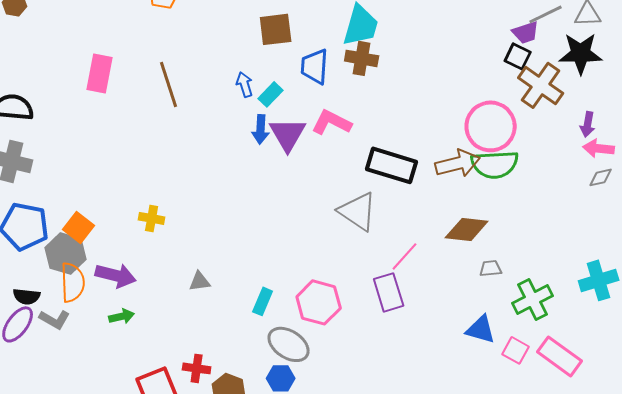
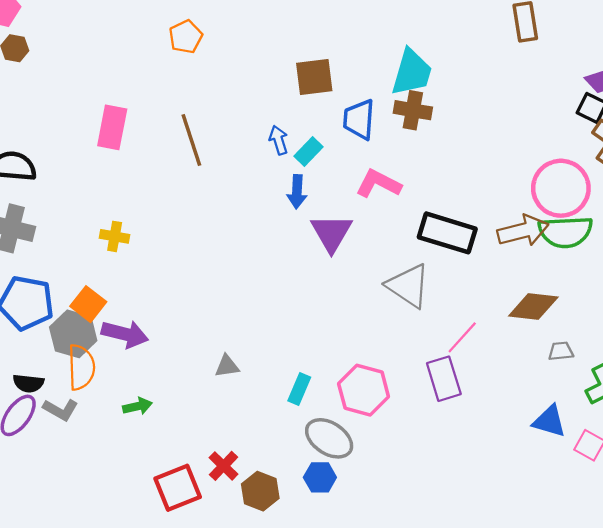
purple triangle: (288, 134) -> (331, 233), moved
yellow cross: (152, 218) -> (115, 236), moved
purple arrow: (116, 275) -> (125, 334), moved
red cross: (197, 368) -> (224, 466), turned 36

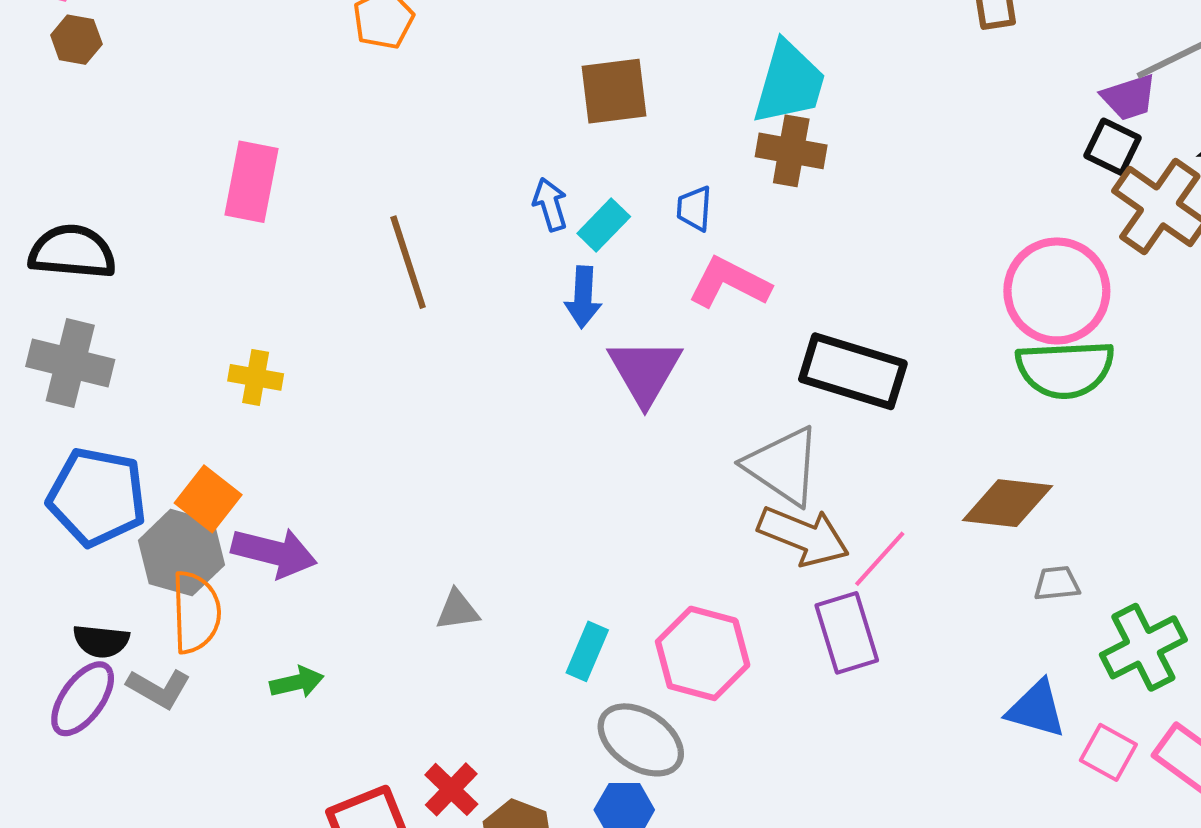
blue trapezoid: (359, 119) -> (694, 209), moved, size x0.6
brown line: (191, 140) -> (408, 262), moved
brown arrow: (523, 231) -> (804, 536), moved, turned 36

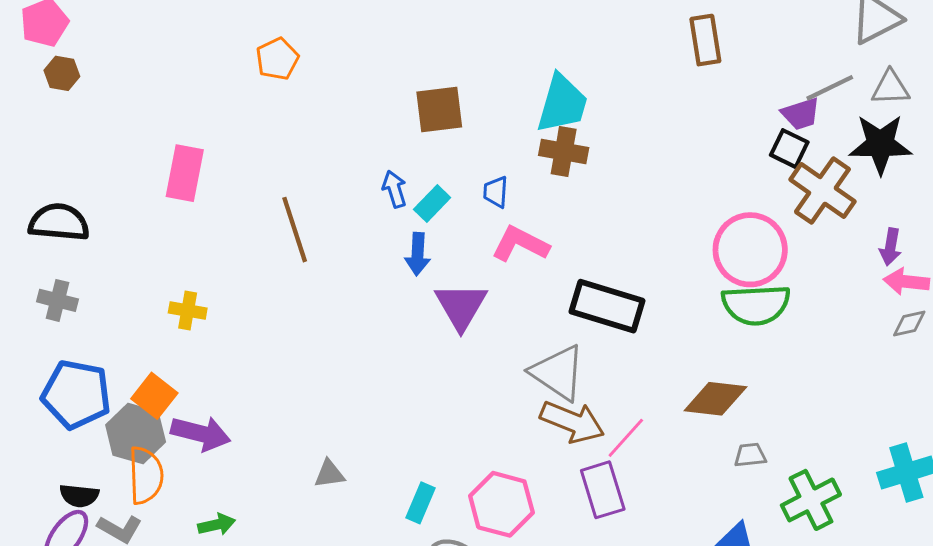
gray cross: (70, 363) -> (57, 300), size x0.7

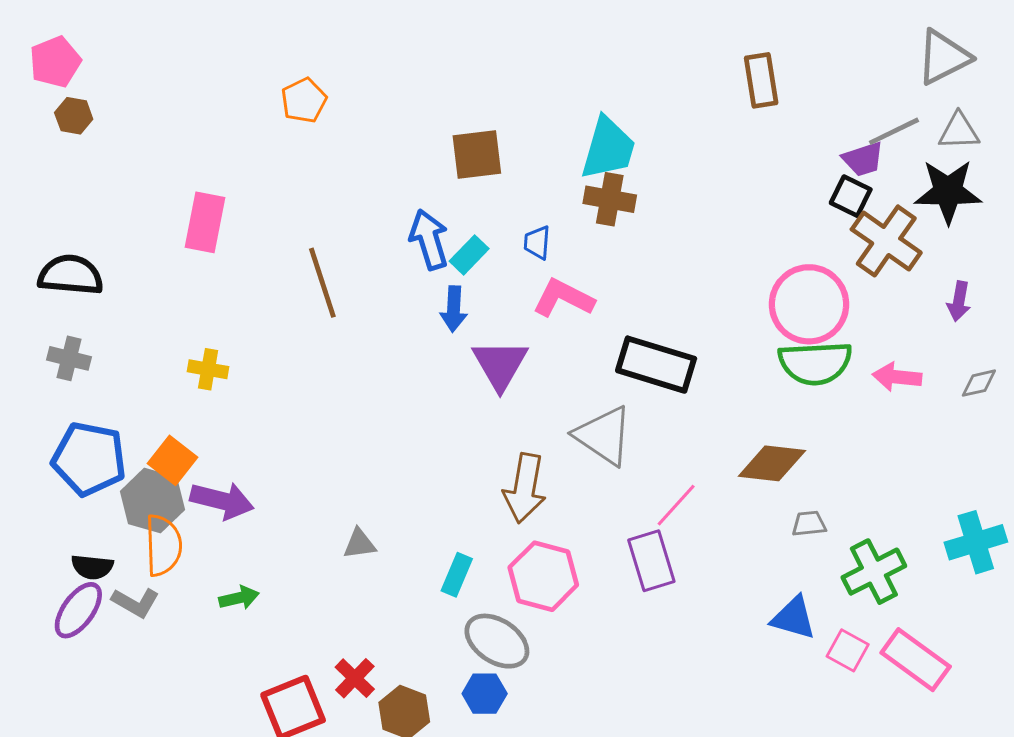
blue arrow: (394, 189) -> (429, 239), size x1.5
pink arrow: (906, 282) -> (897, 377), moved
brown arrow: (572, 422) -> (525, 488), moved, turned 78

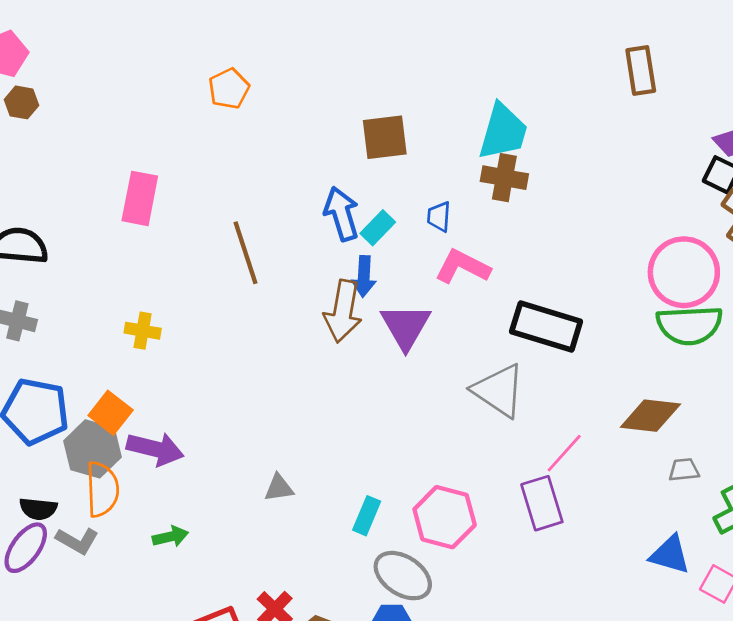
brown arrow: (525, 488) -> (343, 311), moved

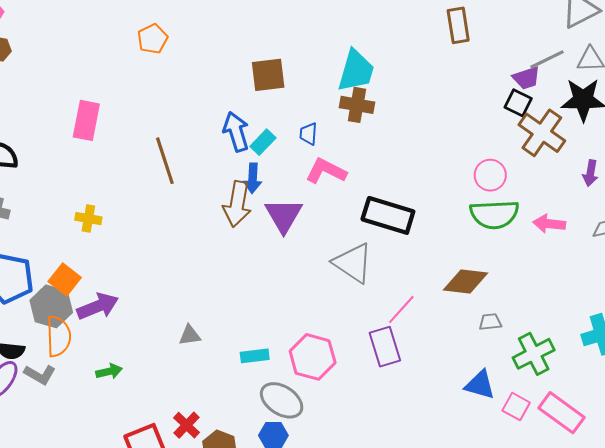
pink circle: (684, 272) -> (490, 175), size x0.6
purple arrow: (155, 449) -> (98, 306), turned -36
cyan rectangle: (367, 516) -> (255, 356), turned 60

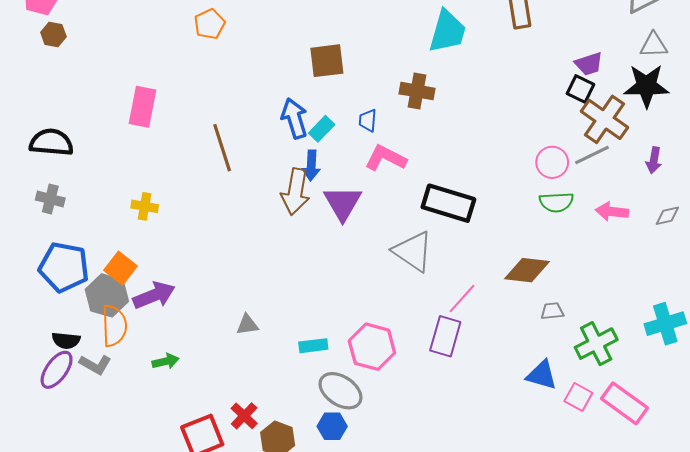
gray line: (547, 59) -> (592, 155), moved
cyan trapezoid: (356, 71) -> (447, 31), moved
green semicircle: (494, 214) -> (556, 202), size x0.7
purple rectangle: (385, 347) -> (445, 336), turned 33

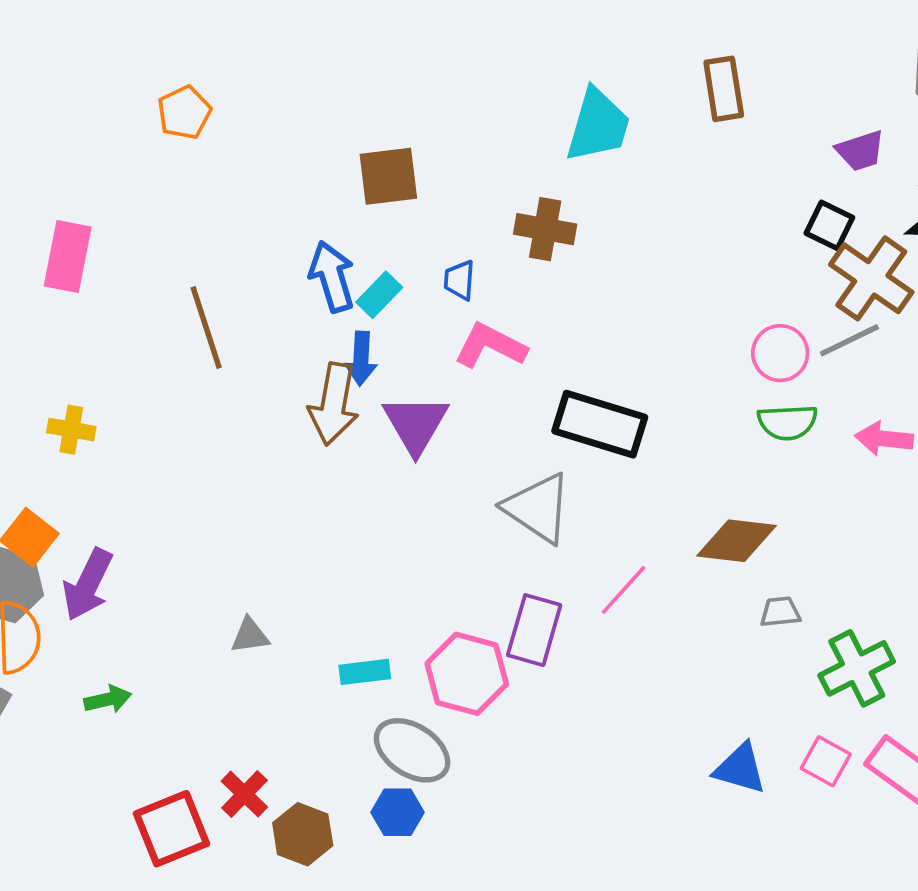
purple trapezoid: (589, 64) -> (860, 151), moved
purple arrow: (154, 295) -> (88, 584), turned 138
purple rectangle: (445, 336) -> (534, 630), moved
blue triangle: (542, 375) -> (740, 769), moved

